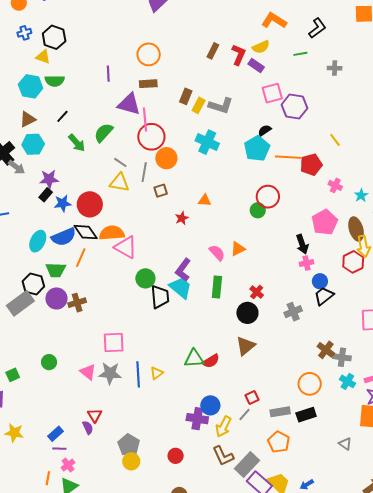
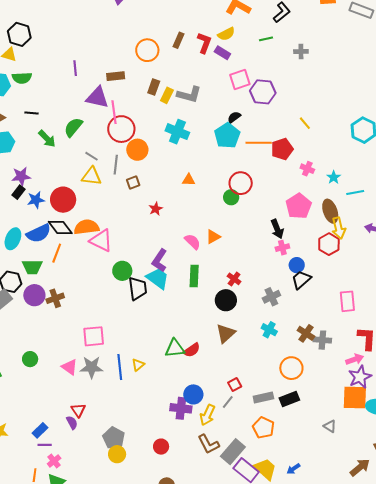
orange circle: (149, 54) -> (147, 50), moved
black line: (62, 116) -> (32, 113), turned 56
orange triangle: (205, 200) -> (189, 180), moved
cyan cross: (347, 381) -> (269, 330), moved

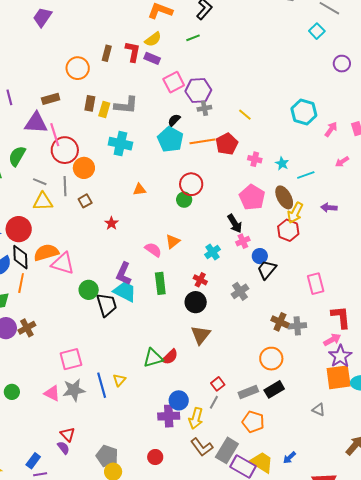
gray cross: (301, 51) -> (204, 108), moved
black diamond: (60, 227) -> (20, 257), turned 45
yellow arrow: (339, 228) -> (295, 213), turned 50
cyan cross: (269, 330) -> (212, 252), moved, turned 35

